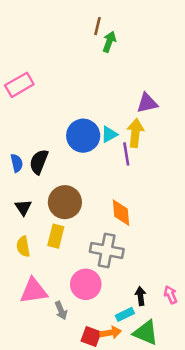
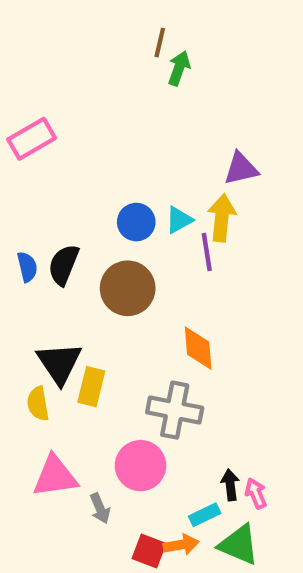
blue circle: (83, 136) -> (136, 222), size x0.7
brown circle: (65, 202) -> (128, 288), moved
black triangle: (23, 207) -> (59, 363), moved, size x1.6
pink arrow: (171, 295) -> (256, 493), moved

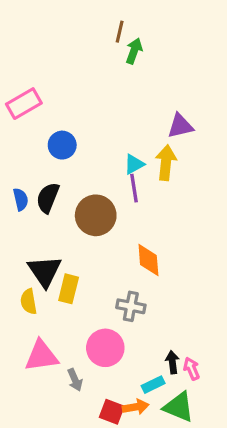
blue circle: (136, 222) -> (62, 145), moved
purple line: (207, 252) -> (134, 188), moved
gray cross: (175, 410) -> (131, 306), size x0.7

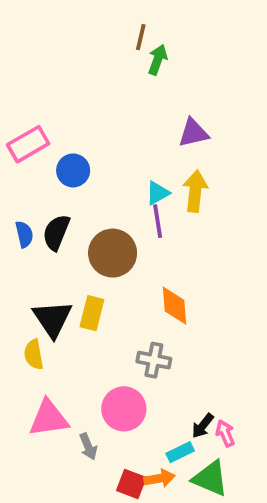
pink rectangle: (24, 104) -> (28, 144), moved
purple triangle: (180, 126) -> (193, 133), moved
yellow rectangle: (69, 289) -> (92, 313), moved
black arrow: (172, 362) -> (203, 426), turned -135

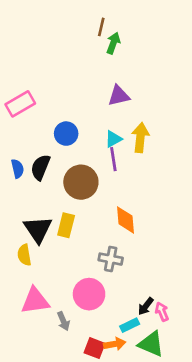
purple triangle: (193, 133) -> (119, 96), moved
blue circle: (73, 170) -> (66, 134), moved

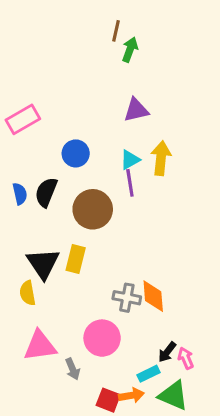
orange diamond: (125, 220) -> (153, 296), moved

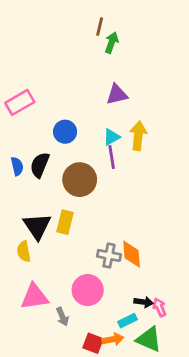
black arrow: (167, 352) -> (144, 302), turned -120

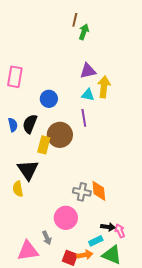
pink rectangle: (20, 102) -> (15, 77), turned -50
yellow arrow: (138, 136) -> (104, 87), moved
cyan triangle: (112, 137) -> (88, 95), moved, turned 40
yellow rectangle: (65, 222) -> (44, 145), moved
pink triangle: (34, 297) -> (28, 251), moved

